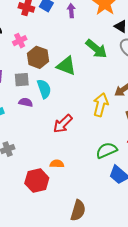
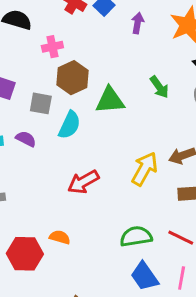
green arrow: (96, 49) -> (159, 87), size x0.7
green triangle: (66, 66) -> (110, 100), turned -40
cyan semicircle: (44, 89) -> (69, 125), turned 30
purple semicircle: (26, 102) -> (26, 139), moved

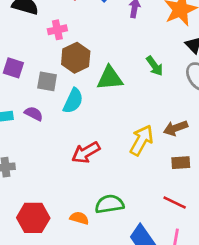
green semicircle: (136, 236) -> (109, 204), moved
orange semicircle: (60, 237) -> (79, 218), moved

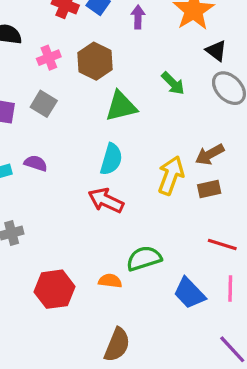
brown hexagon: (76, 58) -> (95, 61), moved
gray square: (47, 81) -> (44, 104), moved, turned 30
cyan semicircle: (73, 101) -> (111, 159), moved
red arrow: (86, 152) -> (106, 200), turned 64
brown rectangle: (181, 163) -> (209, 189), moved

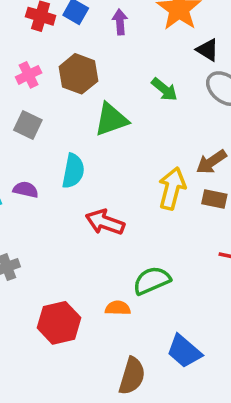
cyan semicircle: (111, 159) -> (73, 171), moved
brown rectangle: (209, 189) -> (214, 199), turned 30
blue trapezoid: (189, 293) -> (184, 351), moved

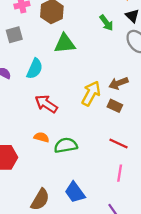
green arrow: (164, 89) -> (106, 23), moved
gray square: (28, 125) -> (14, 35), turned 35
orange semicircle: (118, 308) -> (41, 137), moved

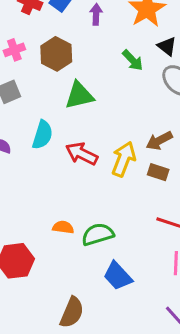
red arrow: (46, 104) -> (82, 154), moved
blue trapezoid: (75, 192) -> (118, 276), moved

